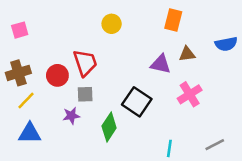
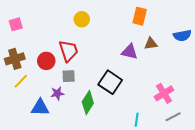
yellow circle: (112, 24) -> (82, 19), moved
pink cross: (190, 94) -> (164, 93), moved
blue triangle: (30, 133) -> (40, 108), moved

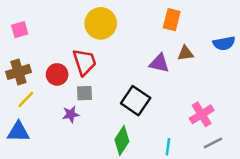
yellow circle: (82, 19) -> (101, 23), size x1.6
green diamond: (88, 103) -> (122, 140), moved
blue triangle: (40, 108) -> (18, 132), moved

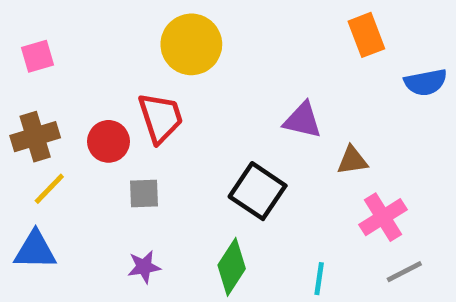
orange rectangle: (172, 20) -> (366, 35), moved, turned -35
brown triangle: (185, 53) -> (352, 160), moved
gray square: (84, 93) -> (144, 193), moved
purple star: (71, 114) -> (144, 267), moved

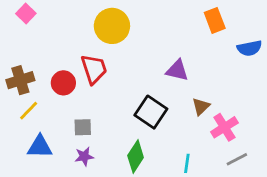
pink square: (38, 56) -> (26, 13), moved, turned -30
brown triangle: (352, 160) -> (201, 106), moved, turned -36
gray square: (144, 193) -> (83, 127), moved
blue triangle: (35, 250) -> (40, 147), moved

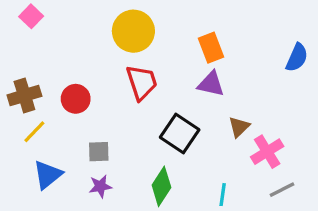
orange rectangle: (215, 20) -> (211, 48), moved
blue semicircle: (249, 48) -> (297, 58), turned -55
red trapezoid: (94, 69) -> (142, 82), moved
blue triangle: (40, 147) -> (48, 175), turned -40

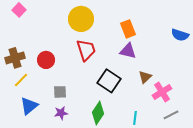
blue semicircle: (297, 58) -> (180, 35), turned 84

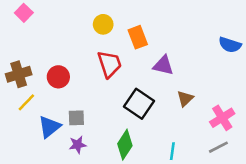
yellow circle: (81, 19) -> (103, 24), size x0.6
orange rectangle: (128, 29) -> (138, 37), moved
pink cross: (162, 92) -> (222, 118), moved
blue triangle: (29, 106) -> (49, 127), moved

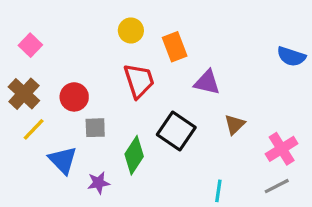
pink square: (24, 13) -> (30, 45), moved
brown cross: (19, 74) -> (24, 94), turned -30
gray square: (76, 118) -> (95, 128), moved
blue triangle: (49, 127) -> (63, 160), turned -35
green diamond: (125, 145) -> (134, 155), moved

